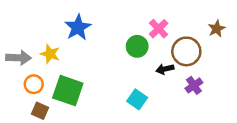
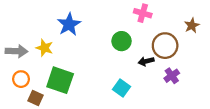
pink cross: (159, 29) -> (143, 13), moved, turned -30
orange circle: (34, 84) -> (21, 79), moved

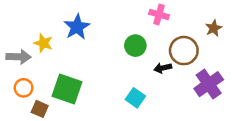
yellow star: (44, 48) -> (43, 43), moved
purple cross: (172, 76) -> (209, 84), moved, size x1.6

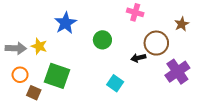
yellow star: (43, 43) -> (39, 46), moved
green circle: (135, 46) -> (102, 40), moved

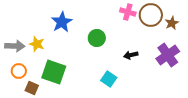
brown circle: (156, 43) -> (151, 15), moved
purple cross: (177, 72) -> (168, 55), moved

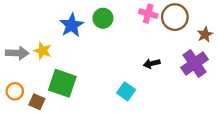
brown star: (172, 23) -> (205, 34), moved
green circle: (97, 38) -> (103, 18), moved
orange circle: (19, 71) -> (15, 91), moved

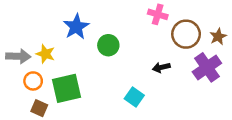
brown circle: (175, 17) -> (186, 34), moved
green circle: (103, 18) -> (108, 45), moved
green square: (62, 83) -> (66, 88), turned -32
orange circle: (15, 91) -> (33, 81), moved

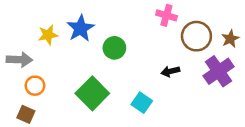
yellow star: (45, 54) -> (48, 35), moved, turned -30
green square: (66, 88) -> (92, 93), moved, turned -32
brown square: (39, 108) -> (26, 114), moved

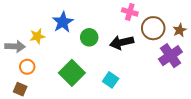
yellow star: (48, 35) -> (37, 36), moved
black arrow: (170, 71) -> (122, 42), moved, size x1.6

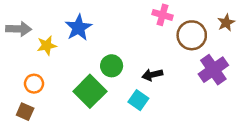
brown star: (180, 30) -> (226, 23), moved
green circle: (89, 37) -> (112, 66), moved
black arrow: (122, 42) -> (152, 75), moved, size x0.7
gray arrow: (15, 46) -> (19, 29), moved

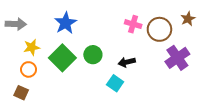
pink cross: (162, 15) -> (133, 24), moved
yellow star: (47, 45) -> (32, 47), moved
green square: (90, 91) -> (62, 58), moved

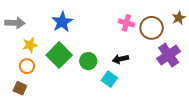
green circle: (93, 55) -> (88, 61), moved

